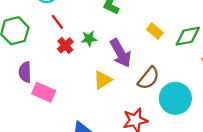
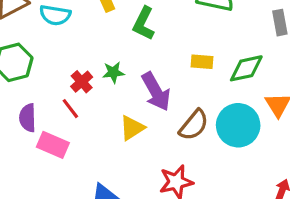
red line: (57, 22) -> (70, 109), moved
yellow rectangle: (155, 31) -> (202, 62), turned -35
cyan circle: (175, 98) -> (238, 125), moved

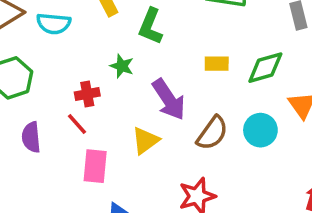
green star: (113, 72) -> (122, 66), moved, turned 30
red cross: (82, 82) -> (87, 94), turned 35
cyan circle: (238, 125) -> (260, 130), size x0.7
pink rectangle: (53, 145) -> (95, 166), moved, turned 76

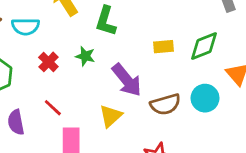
red cross: (87, 94) -> (48, 62), moved, turned -30
brown semicircle: (212, 133) -> (165, 104), turned 44

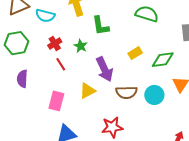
green L-shape: (106, 21) -> (101, 26), turned -40
yellow rectangle: (163, 47) -> (135, 53), turned -40
red line: (53, 108) -> (61, 64), moved

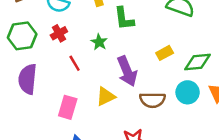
red cross: (55, 44) -> (59, 33), moved
purple semicircle: (22, 79) -> (28, 79), size x1.4
cyan circle: (154, 95) -> (188, 92), moved

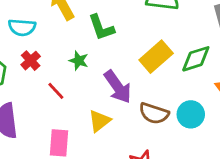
yellow rectangle: (165, 53) -> (156, 57), size x1.6
cyan circle: (188, 92) -> (191, 114), moved
brown semicircle: (153, 100) -> (154, 113), turned 30

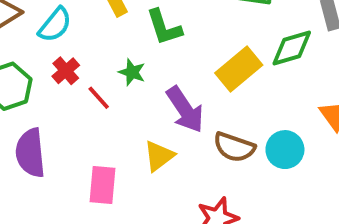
cyan semicircle: (22, 27) -> (55, 25), turned -56
green diamond: (196, 59) -> (292, 48), moved
red line: (56, 91) -> (99, 98), moved

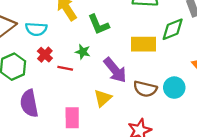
cyan semicircle: (55, 25) -> (36, 29), turned 60
yellow rectangle: (239, 69) -> (143, 44), turned 45
red line: (99, 98) -> (65, 68), turned -32

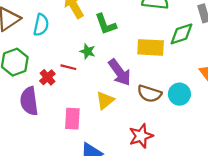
cyan semicircle: (36, 29) -> (41, 25), turned -85
red cross: (45, 55) -> (47, 77), moved

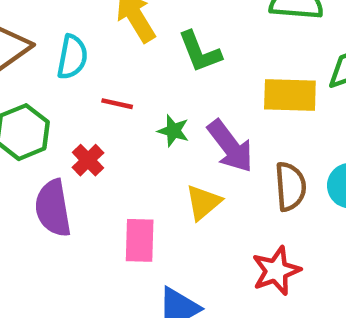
green star: (88, 51) -> (173, 131), moved
red line: (68, 67) -> (117, 104), moved
brown semicircle: (149, 94) -> (290, 186), turned -110

